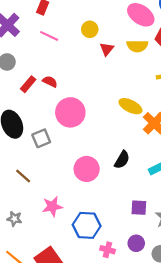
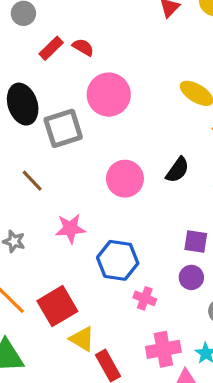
gray square: (41, 138) -> (63, 128), size x1.4
purple circle: (136, 243) -> (191, 277), moved

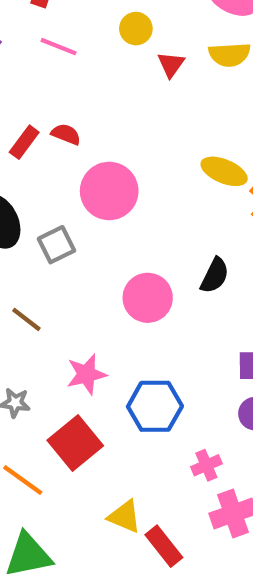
gray square: (63, 128) -> (56, 245), size x0.7
pink cross: (145, 298) -> (206, 465), moved, turned -35
red square: (57, 306) -> (75, 443), moved

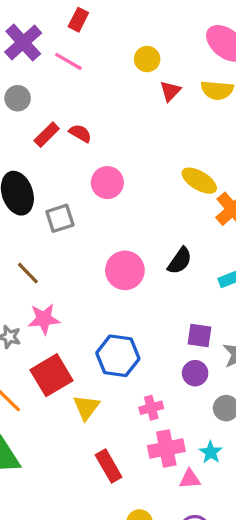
pink line: (59, 47) -> (68, 61), moved
pink circle: (109, 191) -> (107, 183), size x0.7
pink star: (86, 374) -> (44, 319), moved
yellow triangle: (125, 517) -> (86, 407), moved, turned 36

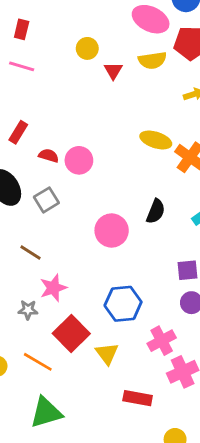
red semicircle: (80, 133) -> (49, 156), moved
pink cross: (151, 408) -> (162, 341), size x1.4
red rectangle: (109, 466) -> (138, 398), turned -36

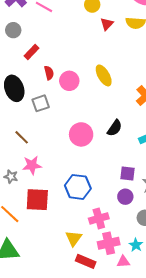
yellow ellipse: (156, 140) -> (104, 75), moved, turned 30
red semicircle: (49, 156) -> (49, 73), turned 48
red square: (71, 334) -> (37, 200), turned 35
yellow triangle: (107, 354) -> (74, 238), moved
red rectangle: (138, 398) -> (86, 261), moved

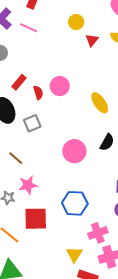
red rectangle: (32, 52) -> (19, 82), moved
yellow ellipse: (104, 75) -> (100, 103), moved
pink circle: (69, 81) -> (60, 86), moved

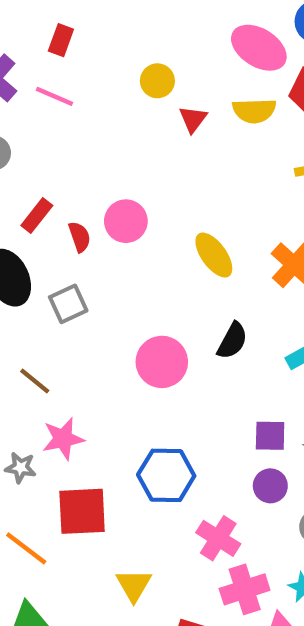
pink cross: (98, 233) -> (218, 538), turned -36
yellow triangle: (74, 254) -> (134, 585), moved

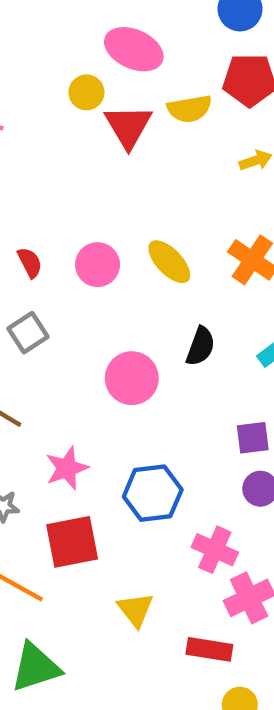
pink ellipse: (259, 48) -> (134, 49), moved
red triangle: (193, 119) -> (128, 126), size x1.6
pink circle: (126, 221) -> (98, 265), moved
pink star: (63, 439) -> (67, 468), moved

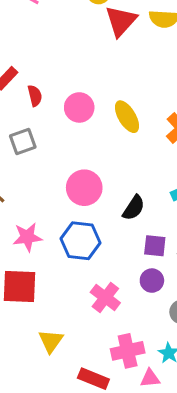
black semicircle: (201, 346) -> (134, 208), moved
blue hexagon: (153, 493) -> (80, 241), moved
pink cross: (215, 550) -> (105, 298), moved

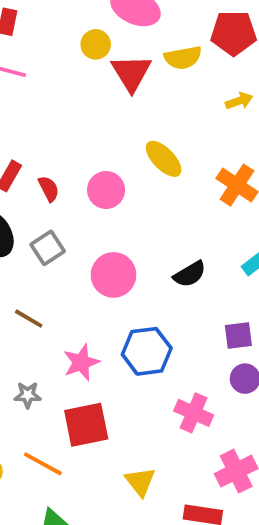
yellow ellipse: (127, 117) -> (164, 159), moved
pink circle: (84, 188) -> (114, 275), moved
black semicircle: (134, 208) -> (190, 274), moved, turned 40

